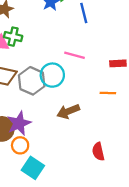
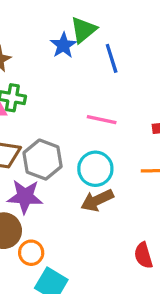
cyan circle: (52, 75) -> (95, 169), moved
purple star: (19, 123) -> (25, 197), moved, turned 30

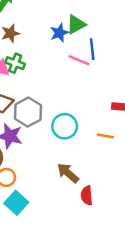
pink line: (102, 120) -> (79, 60), moved
brown arrow: (97, 200) -> (68, 173), moved, turned 55

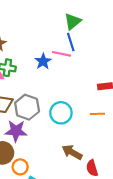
green triangle: (76, 24) -> (73, 21), moved
blue star: (59, 33) -> (43, 61), moved

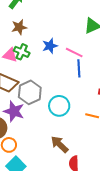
blue line: (71, 42) -> (79, 68), moved
blue star: (43, 61) -> (50, 46), moved

